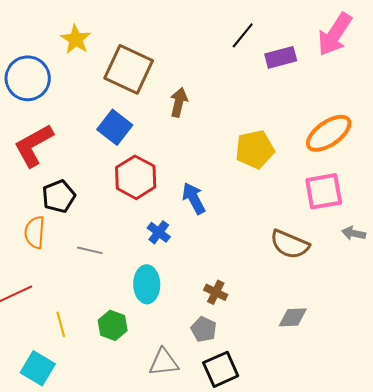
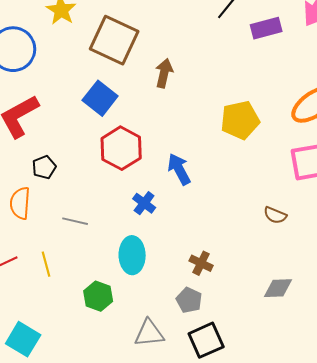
black pentagon: (59, 196) -> (44, 167), size x0.7
brown semicircle: (290, 244) -> (275, 215), size x0.6
yellow line: (61, 324) -> (46, 264), moved

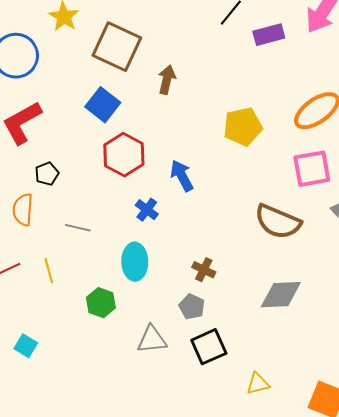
brown semicircle: (275, 215) -> (278, 222), size x2.0
gray diamond: (278, 288) -> (281, 295), size x1.4
cyan square: (23, 339) -> (26, 346), size x0.7

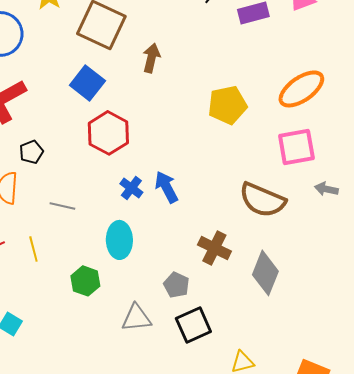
blue arrow: (182, 176) -> (166, 187), moved
brown cross: (204, 270) -> (214, 248), moved, size x1.4
gray diamond: (281, 295) -> (265, 273), turned -66

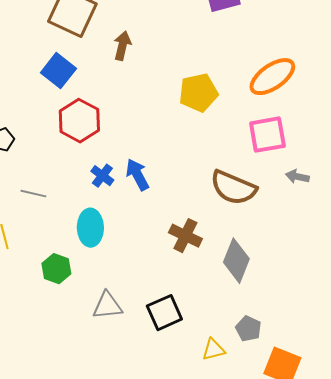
gray pentagon: (176, 285) -> (248, 329), moved

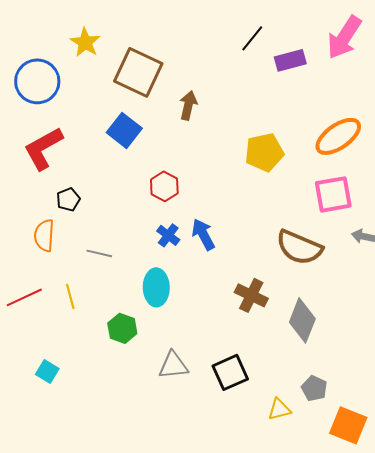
red hexagon: (79, 121) -> (164, 186), moved, size x0.7

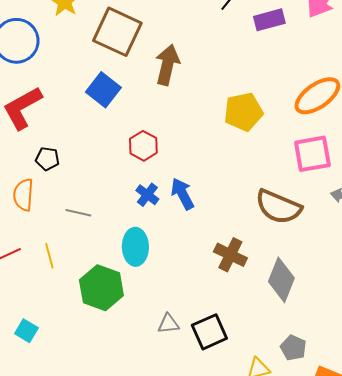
brown arrow: (188, 105) -> (167, 65), size x1.4
black pentagon: (68, 199) -> (47, 159), turned 30
green hexagon: (122, 328) -> (101, 288), size x1.5
gray triangle: (173, 365) -> (168, 324), moved, size x0.7

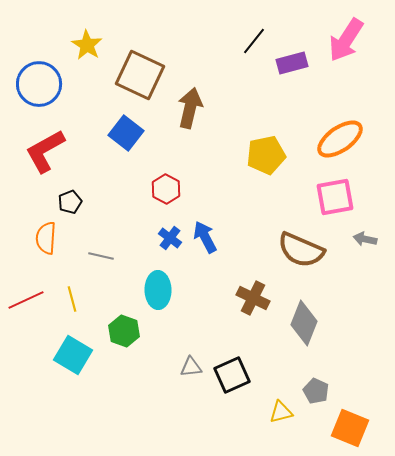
black pentagon: (47, 159) -> (70, 202), turned -30
green hexagon: (101, 288) -> (124, 331), size x0.7
cyan square: (26, 331) -> (73, 355), moved, size x1.6

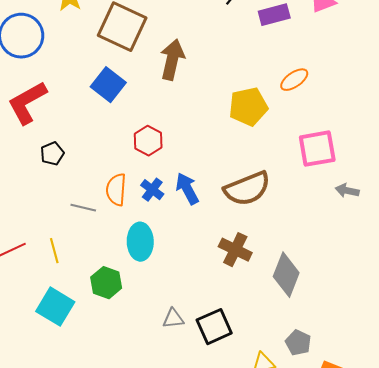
orange ellipse: (340, 139) -> (294, 80), moved, size x0.6
orange semicircle: (46, 238) -> (116, 190), moved
brown semicircle: (301, 250) -> (247, 189), moved, turned -45

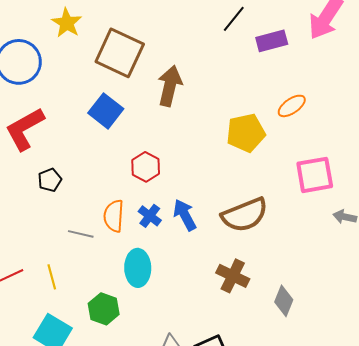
gray diamond: (286, 275) -> (284, 301), size x0.7

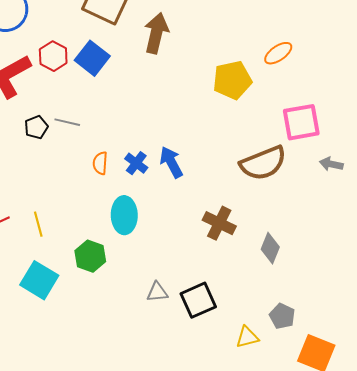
red hexagon: (146, 167) -> (53, 56), moved
brown semicircle: (245, 215) -> (263, 163), moved
orange semicircle: (114, 216) -> (100, 163), size x0.7
gray line: (81, 234) -> (67, 122), moved

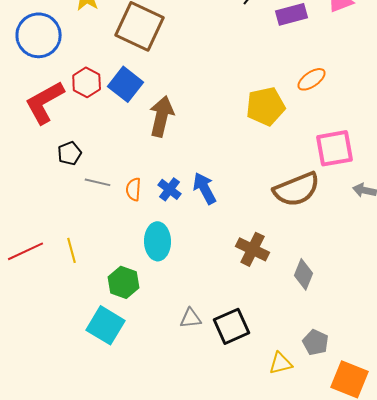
brown arrow: (156, 33) -> (162, 116), moved
gray line: (67, 122) -> (98, 182), moved
cyan square: (39, 280) -> (106, 325), moved

